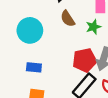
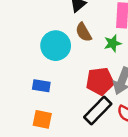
cyan circle: (30, 30) -> (56, 46), moved

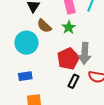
black rectangle: (98, 110) -> (74, 81), size x0.6

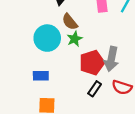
green star: (69, 27) -> (75, 39), moved

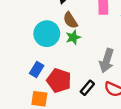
red pentagon: (92, 63) -> (59, 81), moved, turned 30
blue rectangle: (41, 76) -> (37, 69), turned -64

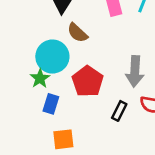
green star: (73, 37) -> (40, 78), moved
red pentagon: (59, 81) -> (88, 81), moved, turned 30

